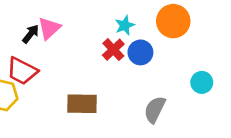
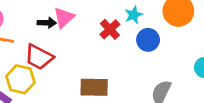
black arrow: (31, 34) -> (47, 23), turned 54
red cross: (113, 50) -> (110, 29), moved

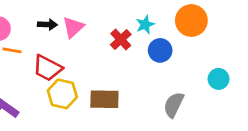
black arrow: (47, 23) -> (47, 25), moved
yellow hexagon: (20, 79) -> (62, 94), moved

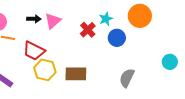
cyan circle: (219, 79) -> (170, 62), moved

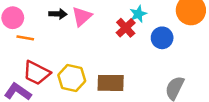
cyan star: (106, 19) -> (138, 14), moved
red trapezoid: (34, 51) -> (37, 73), moved

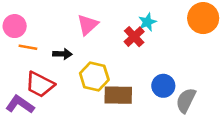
black arrow: (58, 14) -> (62, 54), moved
blue circle: (162, 38) -> (163, 86), moved
yellow hexagon: (72, 78) -> (94, 77), moved

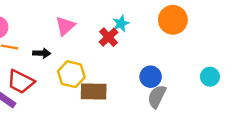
blue circle: (163, 86) -> (151, 77), moved

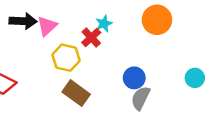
black arrow: (42, 53) -> (23, 21), moved, size x1.5
yellow hexagon: (71, 74) -> (66, 58), moved
brown rectangle: (94, 92) -> (76, 93), turned 35

